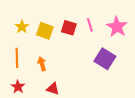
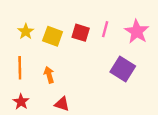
pink line: (90, 25) -> (105, 29), turned 32

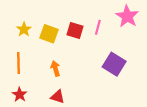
pink star: (137, 32) -> (127, 16), moved
orange arrow: (49, 75) -> (55, 68), moved

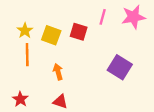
pink star: (127, 16) -> (133, 17), turned 30
pink line: (98, 27) -> (103, 17), moved
orange line: (18, 63) -> (27, 55), moved

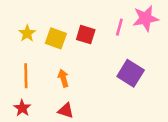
pink line: (103, 17) -> (119, 27), moved
orange line: (27, 55) -> (26, 76), moved

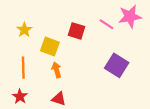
pink line: (119, 27) -> (107, 24), turned -72
yellow square: (56, 38) -> (50, 46), moved

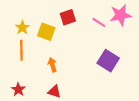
red square: (77, 31) -> (68, 17), moved, turned -35
yellow square: (50, 46) -> (46, 32), moved
orange line: (23, 68) -> (21, 50), moved

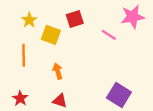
pink line: (99, 22) -> (109, 35), moved
yellow star: (22, 28) -> (29, 20), moved
purple square: (108, 61) -> (119, 95), moved

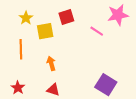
yellow square: (51, 35) -> (45, 31), turned -30

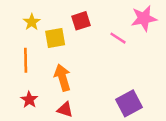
orange arrow: (51, 63) -> (63, 77), size x1.5
purple square: (106, 85) -> (129, 103), turned 30
red star: (18, 88) -> (29, 100), moved

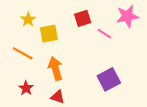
red square: (81, 21) -> (83, 18), moved
orange line: (26, 60) -> (23, 53), turned -60
purple square: (129, 103) -> (109, 79), moved

